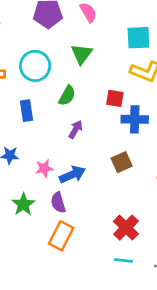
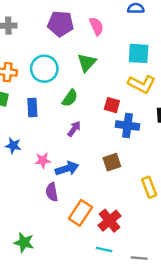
green star: (23, 204) -> (24, 243), moved, turned -30
orange rectangle: (61, 236) -> (80, 213), moved

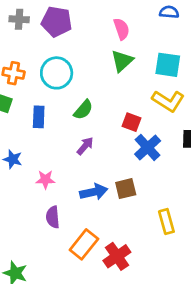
purple pentagon: (61, 24) -> (56, 22), moved
green triangle: (87, 63) -> (122, 61), moved
blue cross: (127, 125) -> (148, 147), turned 35
blue arrow: (67, 168) -> (94, 192), moved

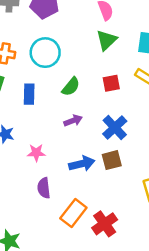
red square: (132, 122) -> (111, 83), moved, turned -30
purple arrow: (85, 146) -> (73, 121), turned 30
blue cross: (148, 147) -> (115, 128), moved

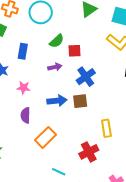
red square: (111, 83) -> (74, 51), moved
blue rectangle: (29, 94) -> (23, 51), moved
red cross: (105, 224) -> (89, 152), moved

